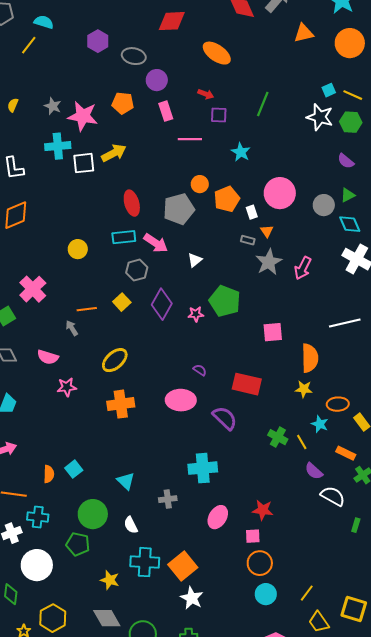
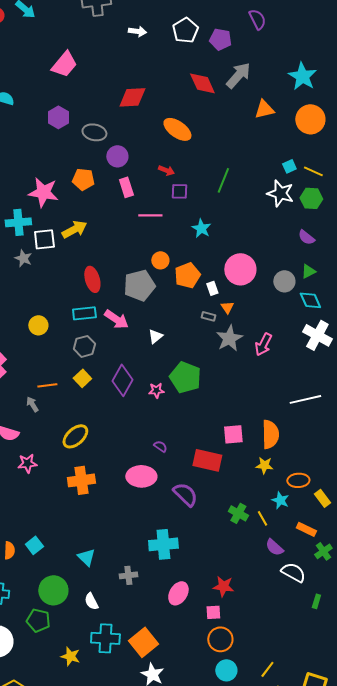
gray star: (53, 106) -> (23, 258), moved
gray hexagon: (137, 270) -> (84, 346), moved
pink square: (273, 332) -> (233, 434), moved

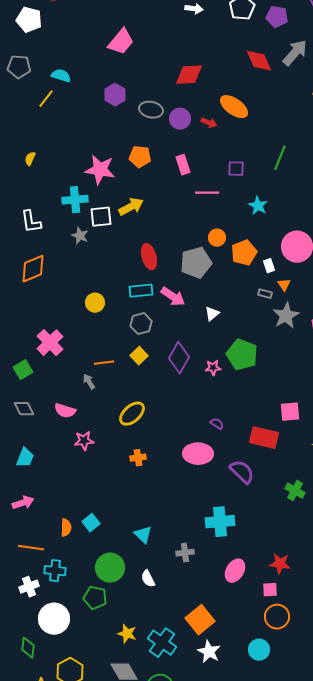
purple circle: (117, 156) -> (180, 119), moved
red arrow: (166, 170) -> (209, 123), moved
orange cross: (81, 480) -> (138, 458), size x0.6
cyan cross: (105, 638) -> (162, 643), moved, turned 32
cyan circle: (226, 670) -> (259, 650), moved

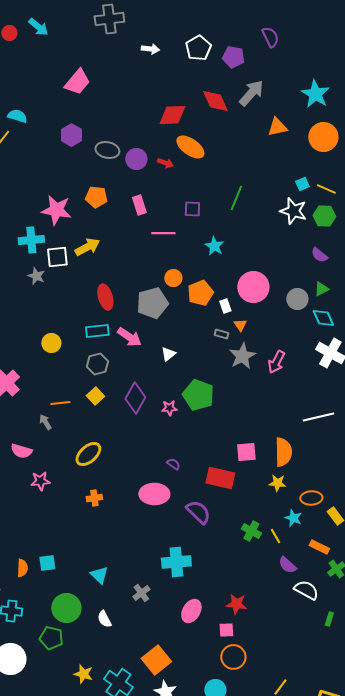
red diamond: (189, 75) -> (172, 115), moved
cyan square: (91, 523) -> (47, 563), turned 30
gray cross: (185, 553) -> (141, 593), turned -30

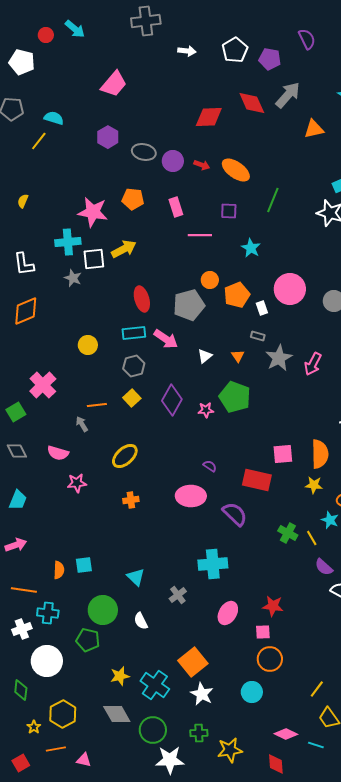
orange ellipse: (190, 147) -> (236, 170), moved
orange triangle: (240, 325) -> (238, 356), moved
yellow star: (83, 674) -> (120, 676), turned -30

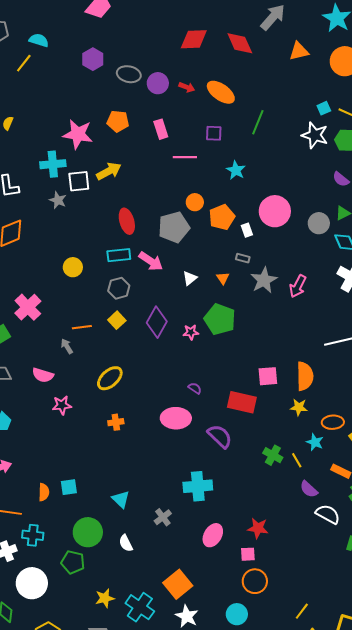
red diamond: (252, 103) -> (240, 43), moved

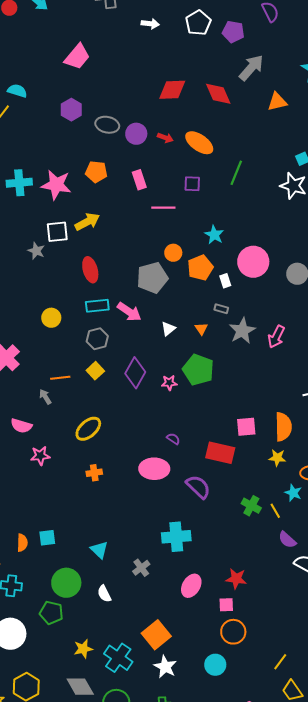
cyan cross: (53, 164) -> (19, 183), moved
cyan star: (236, 170) -> (214, 235), moved
red ellipse: (127, 221) -> (90, 270), moved

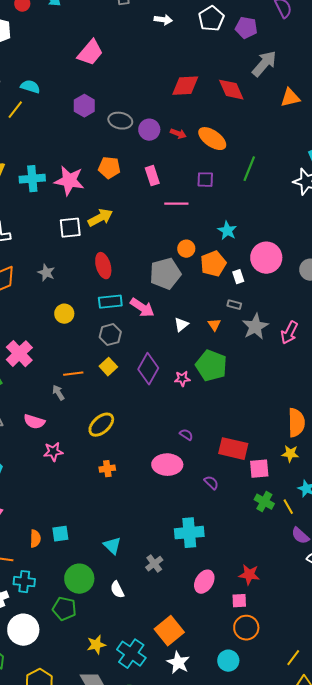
gray star: (36, 251) -> (46, 273), moved
pink square: (246, 427) -> (259, 469), moved
purple semicircle: (198, 487) -> (211, 483), size x0.6

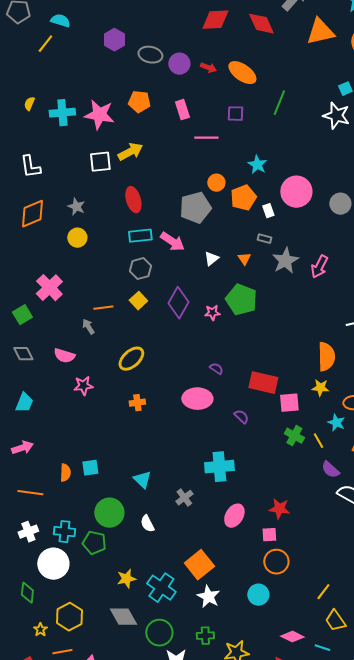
orange triangle: (290, 98) -> (320, 32), size x1.4
yellow circle: (64, 314) -> (77, 238), moved
cyan cross: (24, 582) -> (64, 532), moved

